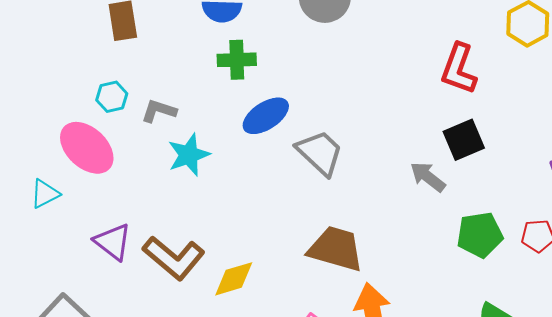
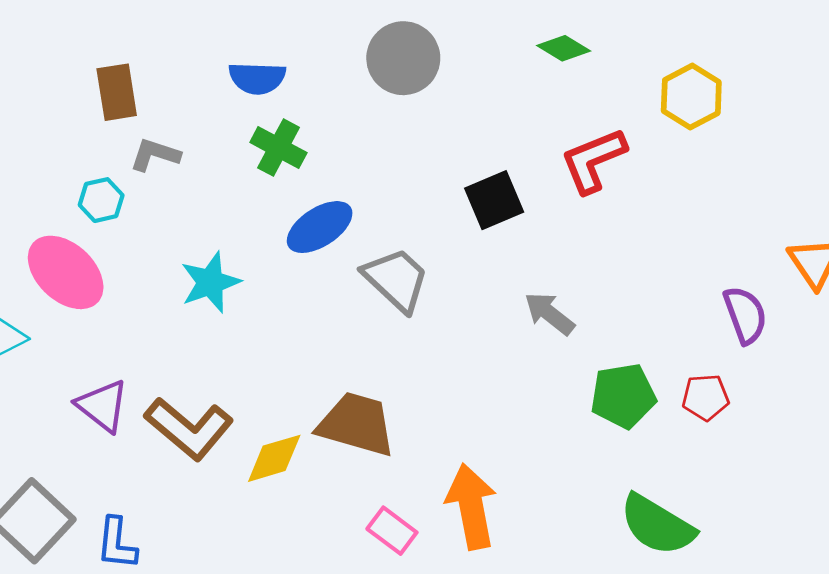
green cross: (237, 60) -> (278, 148), turned 30
red L-shape: (459, 69) -> (593, 160), turned 48
gray L-shape: (159, 111) -> (155, 155), moved
black square: (464, 140) -> (494, 200), moved
brown trapezoid: (336, 249) -> (356, 424), moved

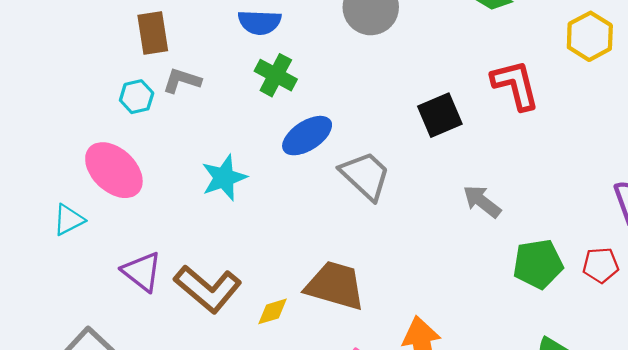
red L-shape: (593, 160) -> (515, 85), turned 98
cyan hexagon: (101, 200) -> (137, 97), moved
yellow diamond: (274, 458) -> (273, 311), size x0.7

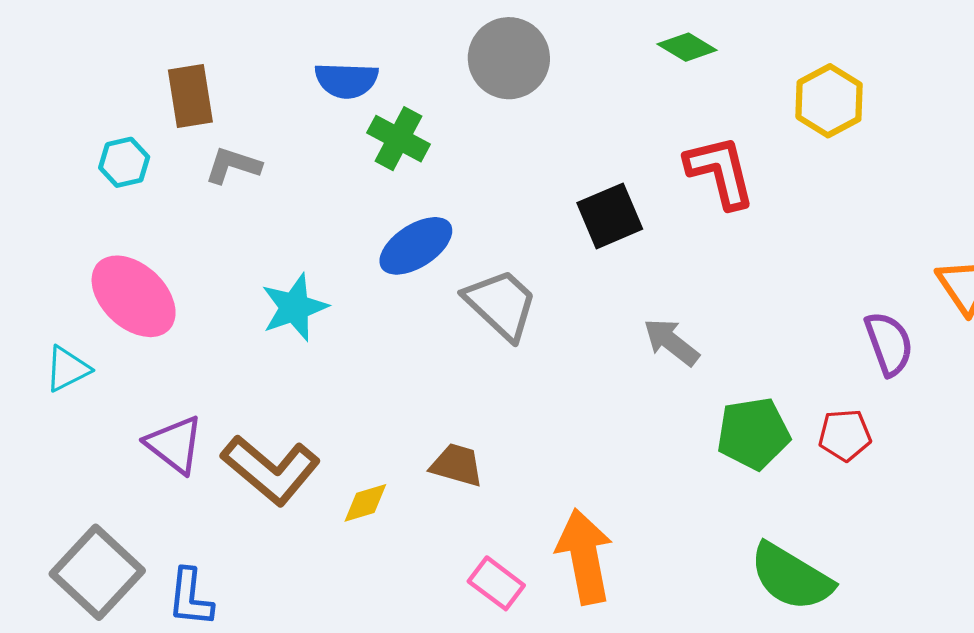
green cross: (276, 75) -> (398, 139), moved
cyan hexagon: (137, 97) -> (124, 162), moved
brown trapezoid: (335, 286) -> (457, 465), size x0.6

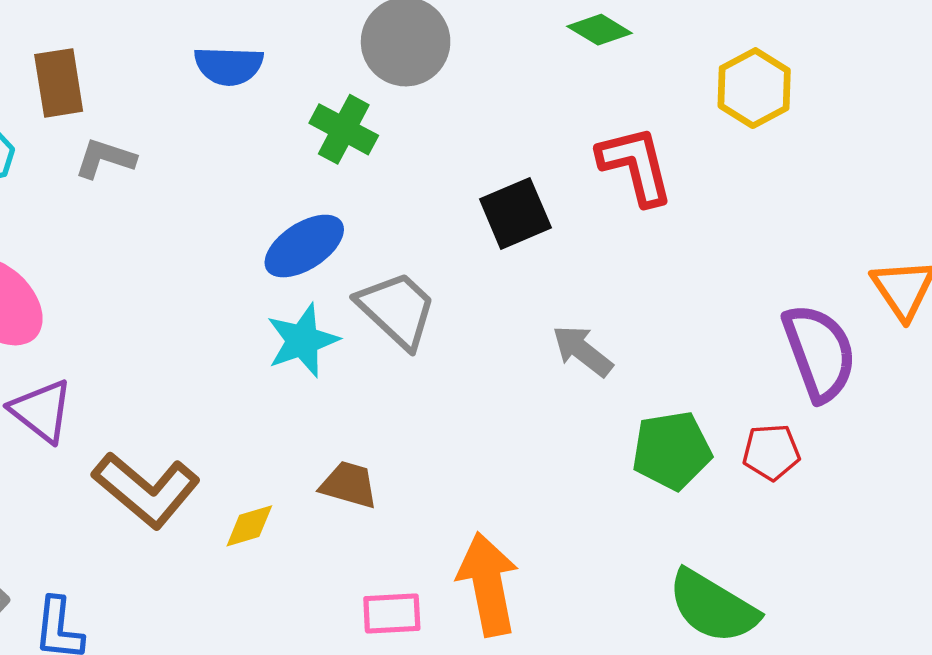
green cross: (398, 139) -> (344, 129), moved
cyan star: (294, 307) -> (303, 340), moved
purple semicircle: (889, 344) -> (819, 353), size x1.4
purple triangle: (175, 445) -> (42, 411), moved
pink rectangle: (496, 583) -> (392, 614), turned -40

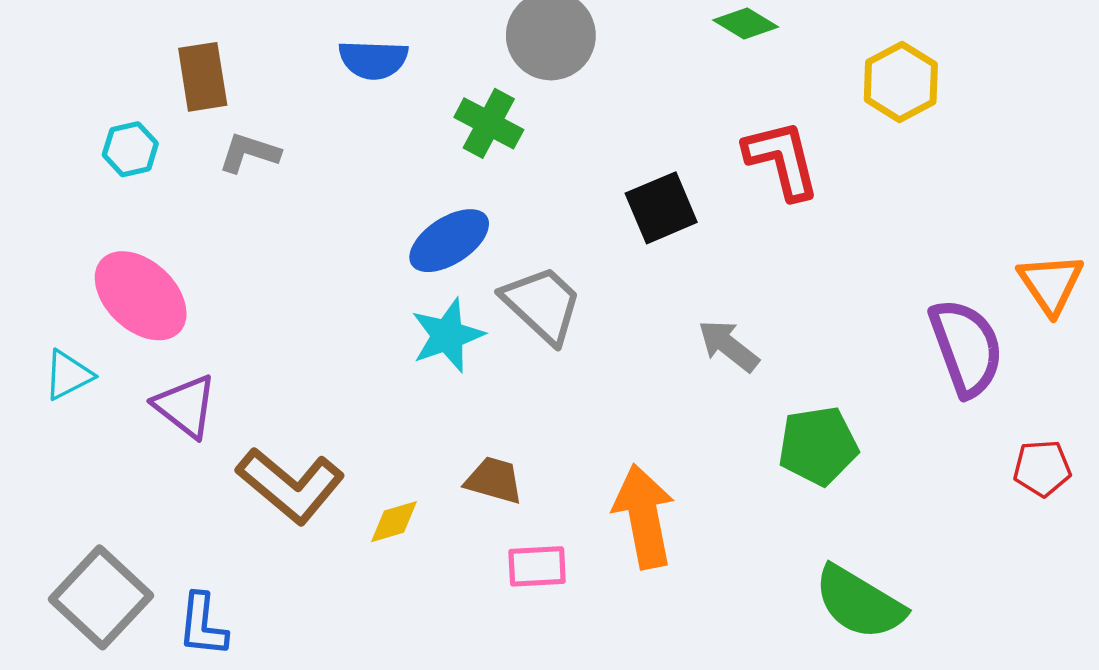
red pentagon: (771, 452) -> (1042, 468), moved
orange arrow: (488, 584) -> (644, 516), moved
pink rectangle: (392, 614) -> (537, 566), moved

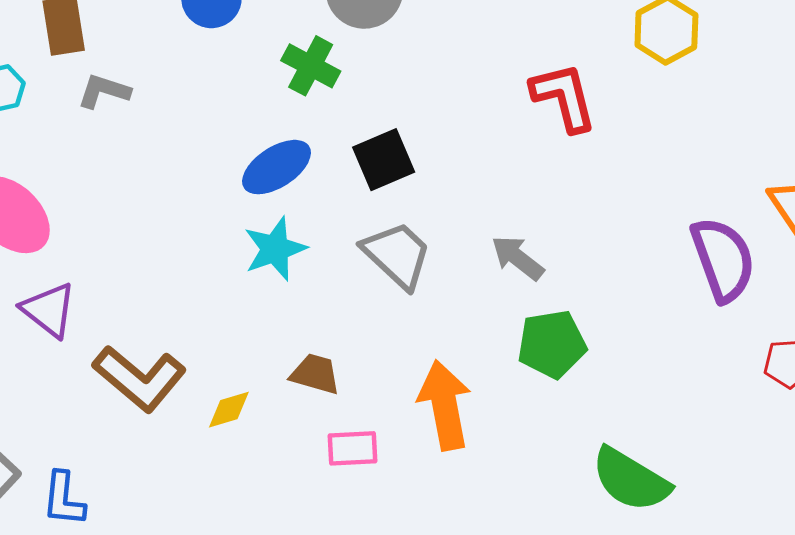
black square: (661, 208) -> (384, 160), moved
gray trapezoid: (542, 304) -> (397, 255), moved
green pentagon: (818, 446) -> (552, 344), moved

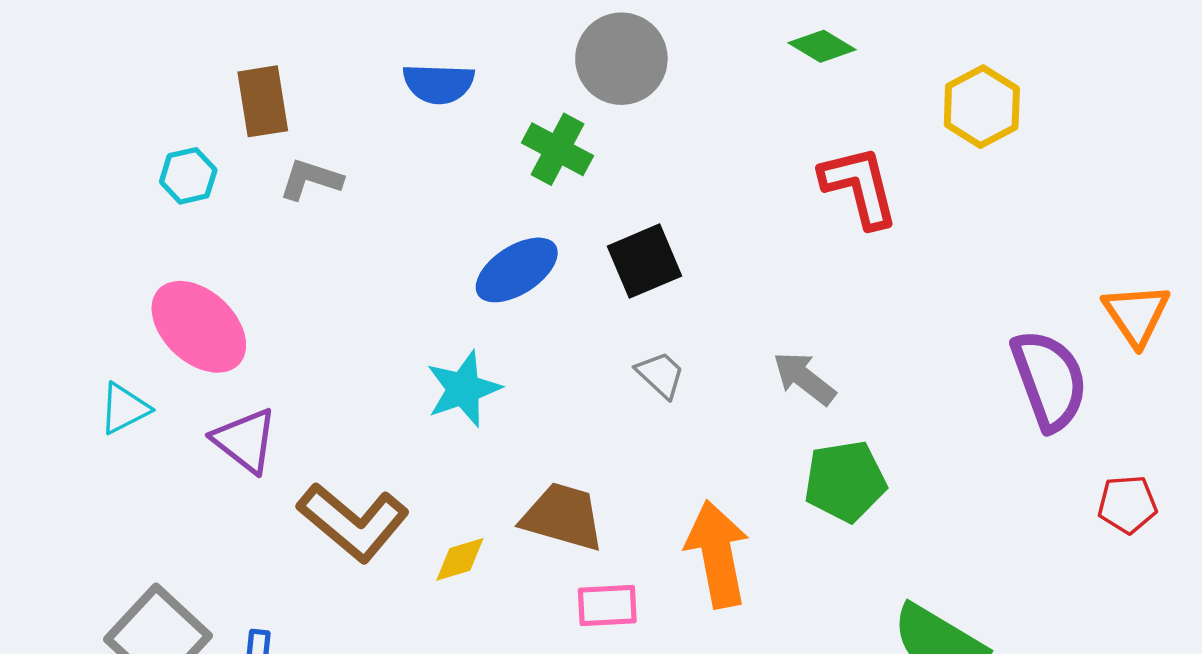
cyan star: (275, 249) -> (463, 389), moved
gray trapezoid: (397, 255) -> (660, 375), size x0.6
brown trapezoid: (315, 374) -> (563, 517), size x1.4

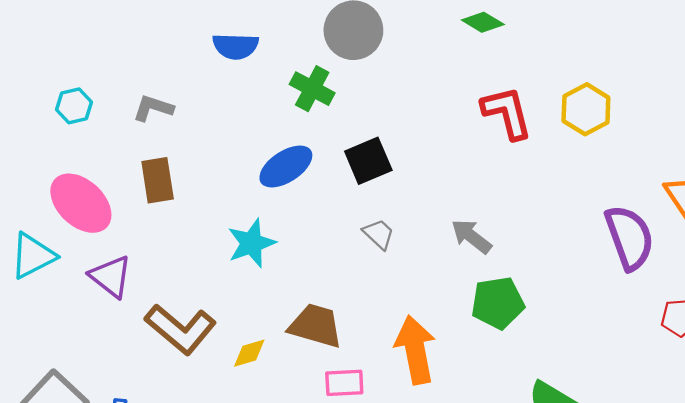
brown rectangle: (263, 101) -> (158, 180), moved
yellow hexagon: (982, 107) -> (586, 109), moved
cyan triangle: (124, 408) -> (33, 256), size x1.4

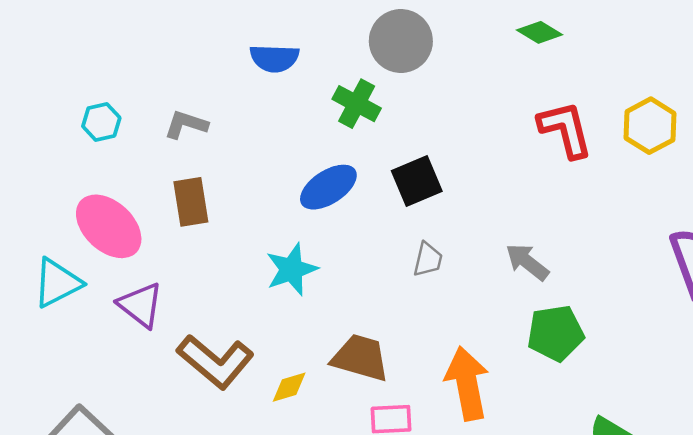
gray trapezoid: (379, 234) -> (428, 260), turned 60

